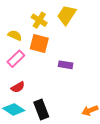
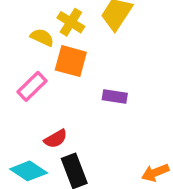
yellow semicircle: (15, 35) -> (42, 37), moved
red semicircle: (18, 87) -> (56, 139), moved

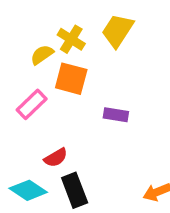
yellow semicircle: (42, 37) -> (42, 55), turned -60

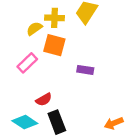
yellow cross: (71, 39) -> (54, 18), turned -30

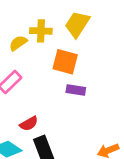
orange square: (54, 45) -> (65, 62), moved

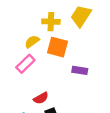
yellow semicircle: (18, 43) -> (32, 42), moved
orange square: (65, 62) -> (58, 47), moved

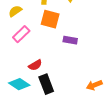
yellow semicircle: (32, 42) -> (15, 11), moved

